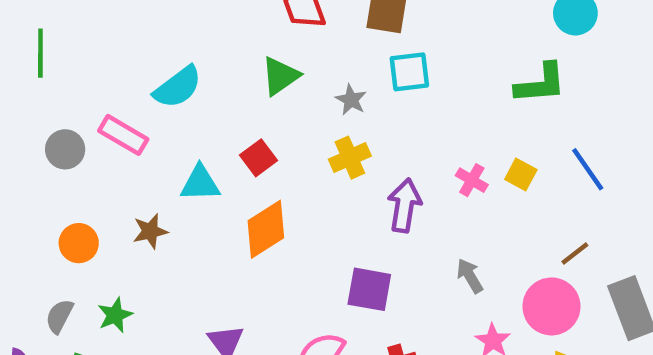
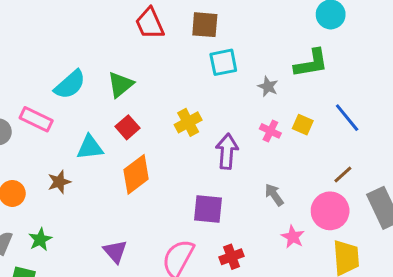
green triangle: (280, 76) -> (120, 85), moved
gray star: (351, 100) -> (268, 87), moved

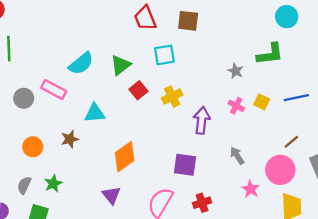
cyan square: (223, 62) -> (164, 55), moved
blue line: (347, 118) -> (296, 98), turned -65
red square: (127, 127) -> (138, 90), moved
orange diamond: (136, 174) -> (125, 157), moved

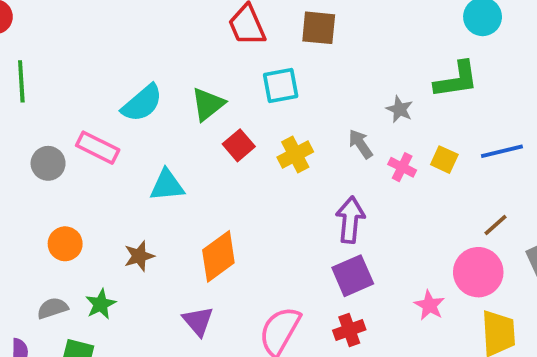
purple arrow: (202, 120) -> (350, 220), moved
brown star: (70, 139) -> (139, 256), moved
gray arrow: (237, 156) -> (360, 144), moved
purple square: (185, 165) -> (353, 276), moved, turned -30
gray semicircle: (24, 185) -> (52, 308), turned 48

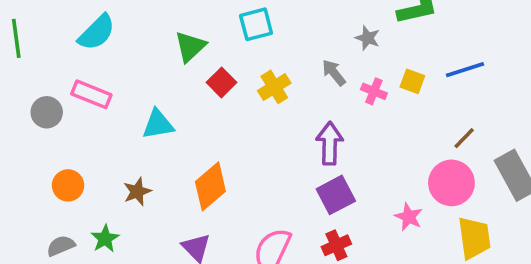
cyan semicircle: (142, 103) -> (97, 32), moved

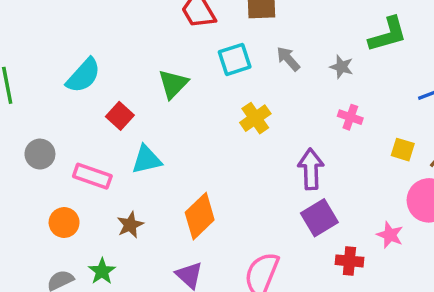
gray arrow: (334, 73) -> (288, 59), moved
yellow square: (412, 81) -> (403, 150), moved
red square: (222, 82) -> (120, 116), moved
pink rectangle: (91, 94) -> (92, 176), moved
red cross: (336, 245) -> (349, 261), moved, turned 32

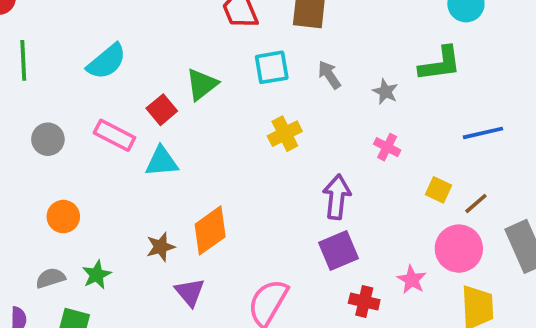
red square: (120, 116) -> (162, 110), moved
pink rectangle: (92, 176) -> (114, 135), moved
brown star: (130, 225) -> (161, 247), moved

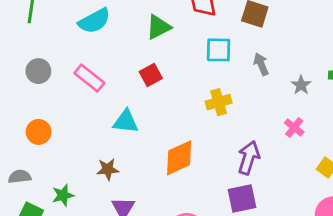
green triangle: (202, 84) -> (159, 27), moved
red square: (162, 110) -> (151, 75), moved
cyan triangle: (162, 162) -> (126, 122), moved
orange diamond: (210, 230) -> (179, 158), moved
green star: (97, 275) -> (63, 195), moved

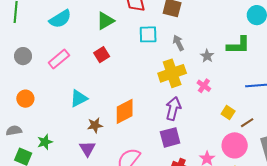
pink rectangle: (89, 78) -> (59, 59), turned -75
yellow cross: (219, 102) -> (172, 73), moved, size x1.5
cyan triangle: (126, 122) -> (79, 98), moved, turned -30
brown star: (108, 169) -> (95, 125), moved

